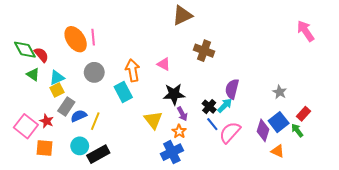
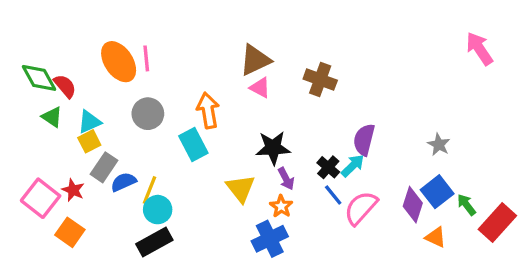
brown triangle: (182, 15) -> (255, 60), moved
pink triangle: (164, 64) -> (260, 88), moved
red rectangle: (303, 114) -> (497, 223), moved, size x1.6
cyan circle: (80, 146) -> (158, 210), moved
orange square: (44, 148) -> (70, 232), turned 30

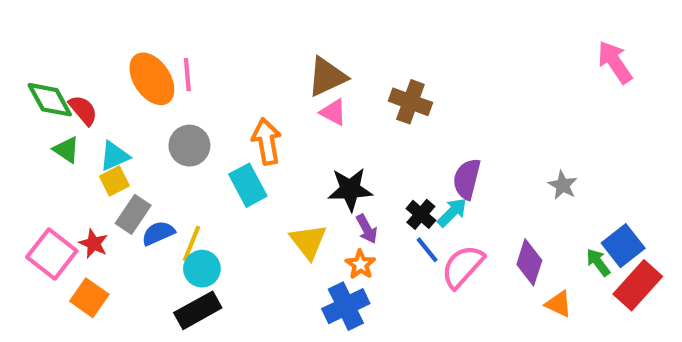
blue square: (437, 192) -> (623, 246), moved

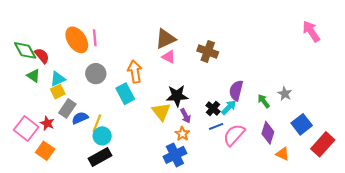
yellow triangle: (308, 241) -> (161, 112), moved
blue square: (623, 246) -> (302, 124), moved
blue line: (427, 250) -> (216, 126), turned -72
green arrow: (598, 262) -> (264, 101), moved

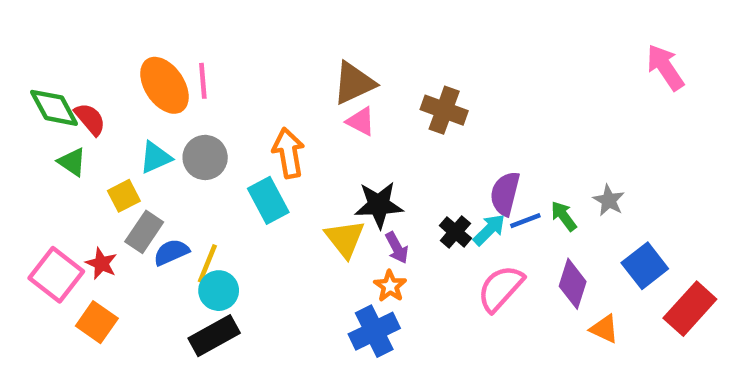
cyan triangle: (58, 79) -> (155, 157), moved
blue line: (216, 126) -> (525, 221), moved

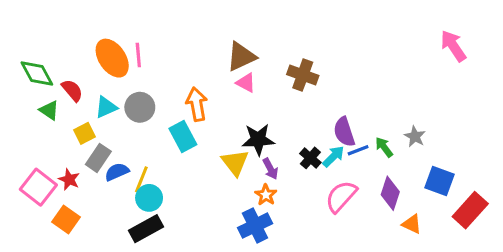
red semicircle: (90, 119) -> (72, 90), moved
purple semicircle: (505, 194) -> (344, 132), turned -32
blue square: (645, 266) -> (439, 181), turned -32

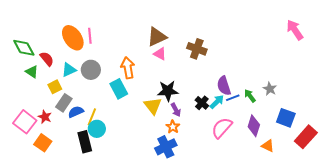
black rectangle: (146, 229) -> (85, 142), moved, turned -75

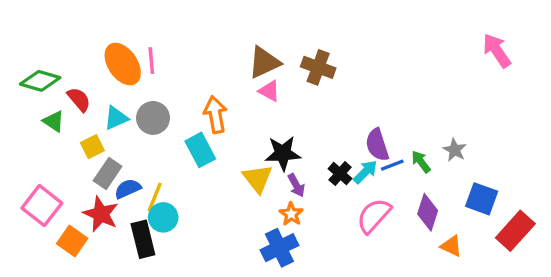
green diamond: (24, 48) -> (40, 81), turned -45
brown cross: (197, 49) -> (318, 67), moved
red star: (45, 117) -> (101, 214), moved, size x1.5

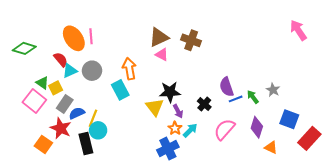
red semicircle: (79, 99) -> (61, 60), moved
green triangle: (54, 121) -> (42, 83), moved
cyan arrow: (365, 172) -> (190, 130), moved
pink square: (42, 206) -> (34, 101), moved

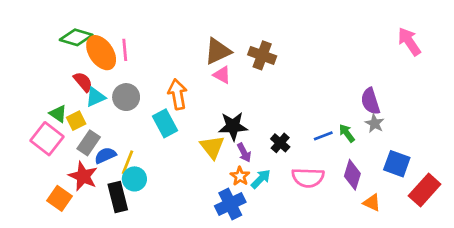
green diamond: (24, 48) -> (76, 37), moved
purple semicircle: (227, 87) -> (370, 101), moved
pink semicircle: (224, 129) -> (308, 178), turned -130

